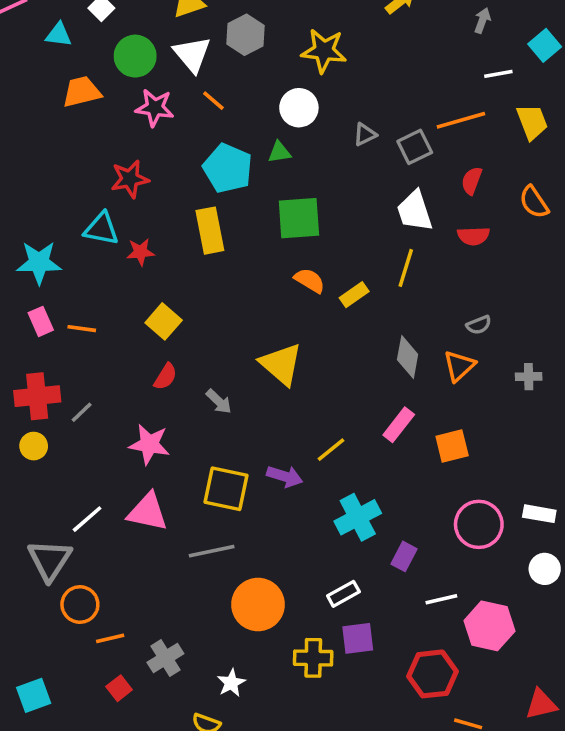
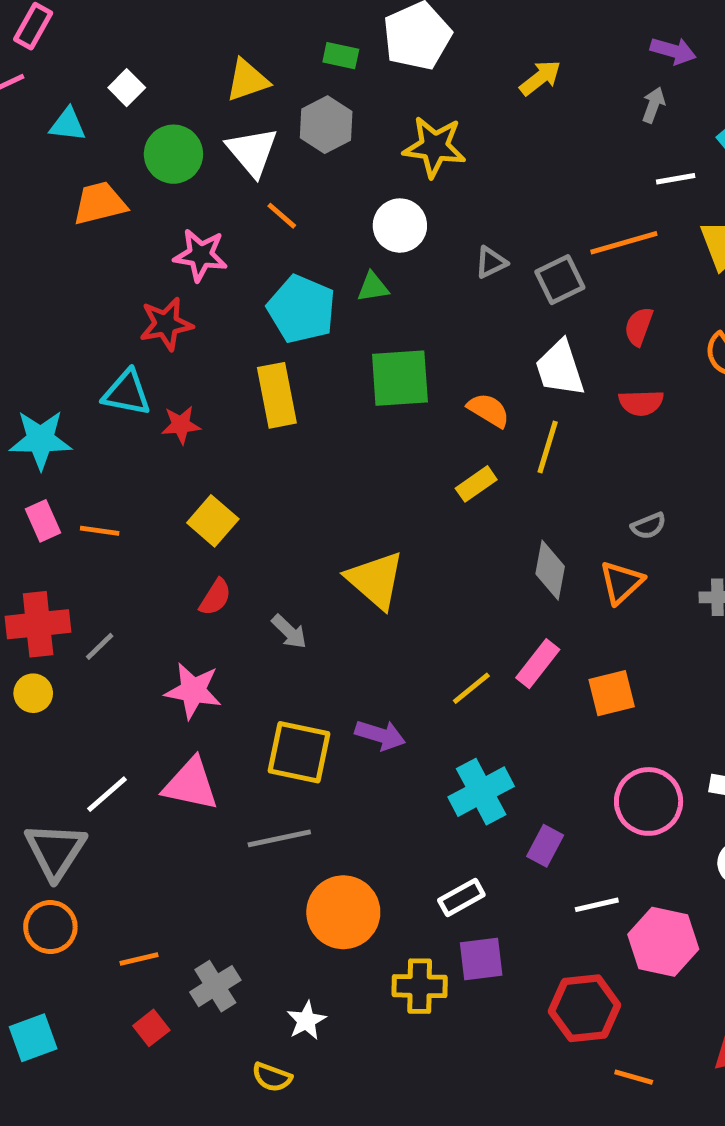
pink star: (155, 108) -> (201, 255), moved
orange semicircle: (310, 280) -> (489, 410), moved
yellow line: (331, 450) -> (471, 688), moved
orange circle: (80, 605) -> (50, 927), moved

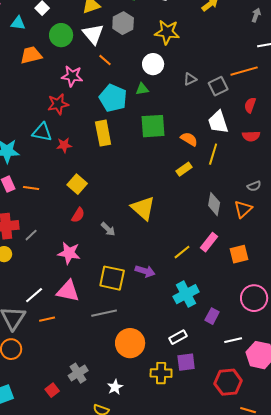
orange line: (139, 959) -> (47, 319), moved

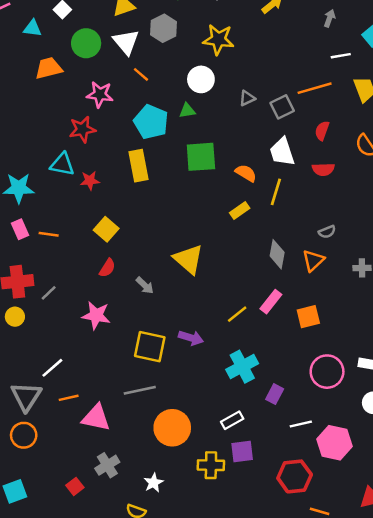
pink triangle: (68, 291) -> (96, 418), moved

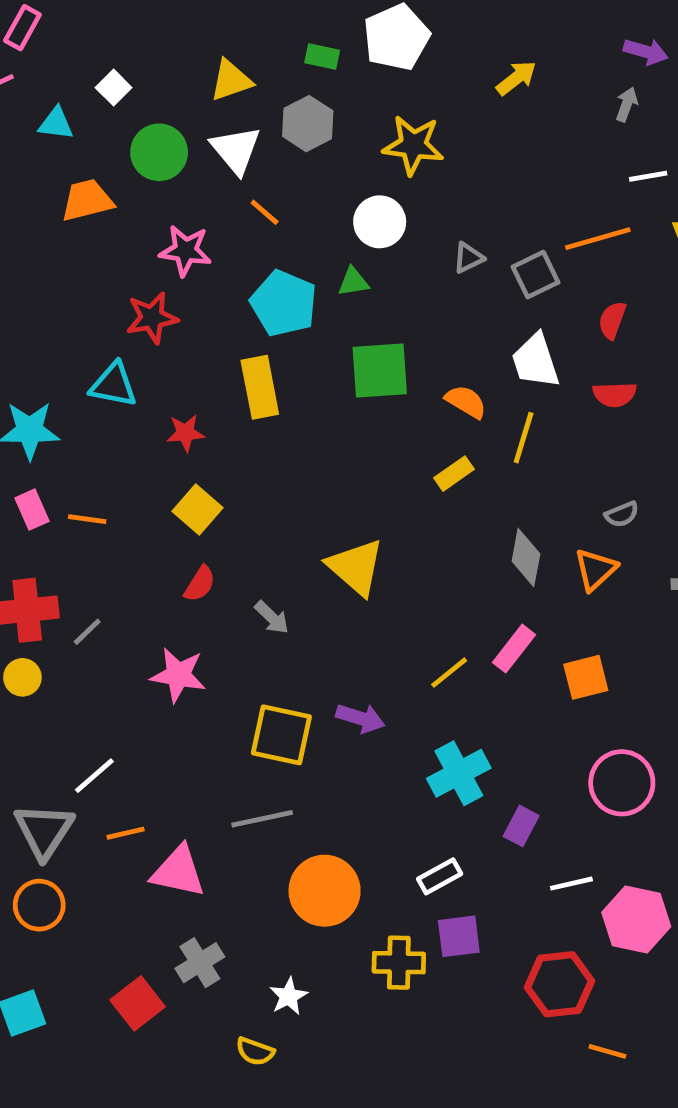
red star: (90, 181) -> (185, 433), moved
red square: (75, 486) -> (138, 1003), size x1.5

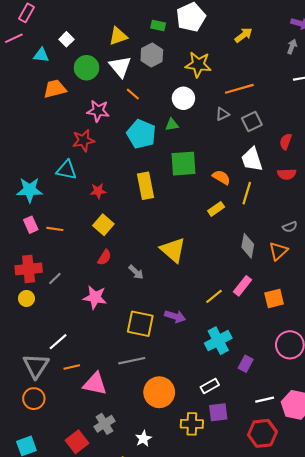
orange line: (598, 239) -> (239, 89), moved
yellow rectangle: (260, 387) -> (146, 186), moved
white line: (571, 884) -> (265, 400), moved

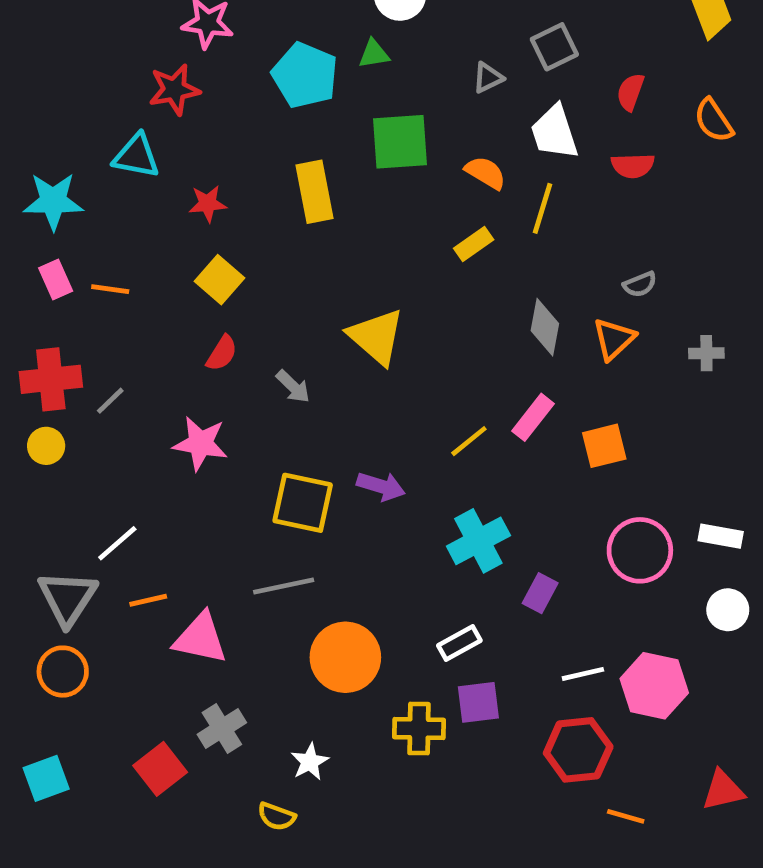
gray triangle: (222, 114) -> (488, 78), moved

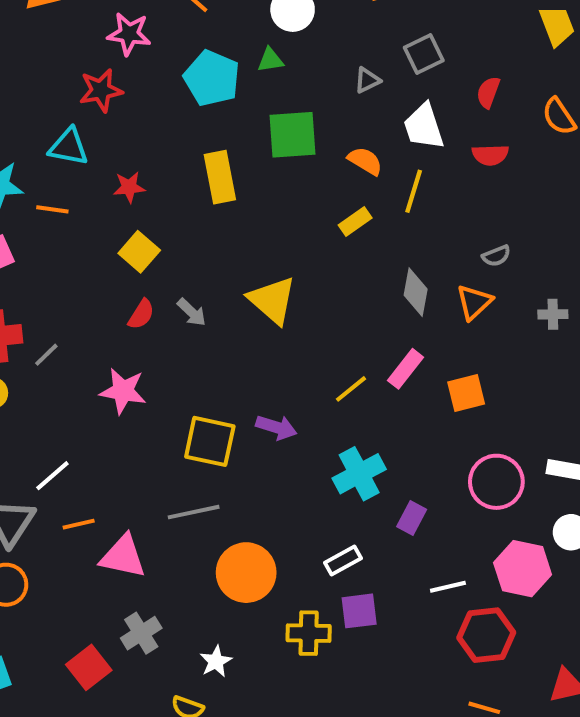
orange line: (110, 289) -> (52, 209), moved
gray arrow: (293, 386) -> (192, 312), moved
pink hexagon: (654, 686) -> (523, 569), moved
red hexagon: (578, 750) -> (486, 635), moved

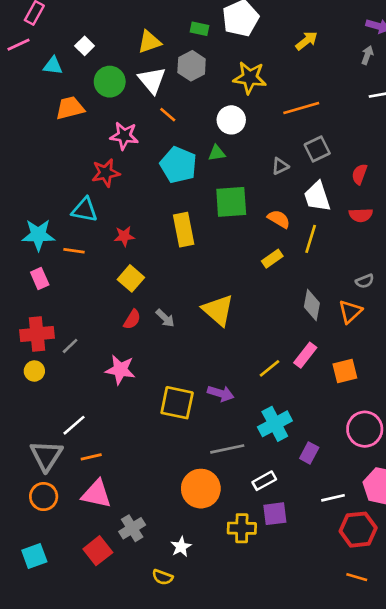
gray line: (194, 512) -> (227, 449), moved
pink triangle: (123, 556) -> (96, 494), moved

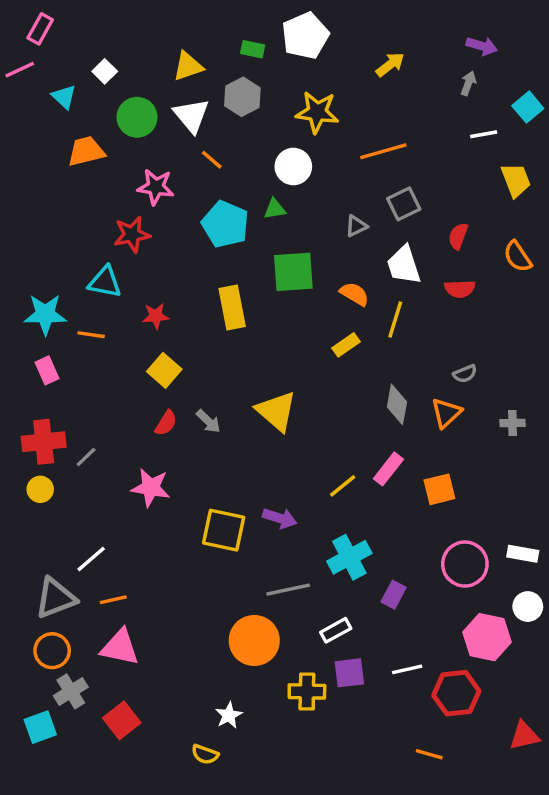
cyan triangle: (53, 66) -> (64, 97), turned 36
gray triangle: (46, 456) -> (55, 598), turned 36
white line: (333, 498) -> (407, 669), moved
gray cross: (132, 528) -> (71, 691), moved
orange line: (357, 577) -> (429, 754), moved

